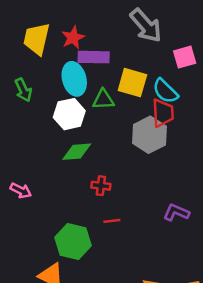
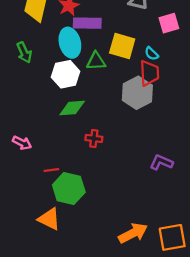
cyan semicircle: (165, 91) -> (152, 54), size x0.6
red line: (112, 221) -> (51, 170), moved

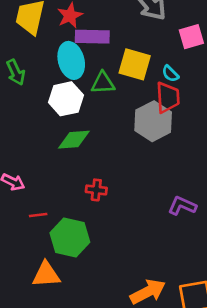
red cross: (94, 138) -> (96, 190), moved
red line: (51, 170) -> (38, 215), moved
orange triangle: (49, 219) -> (46, 274), turned -30

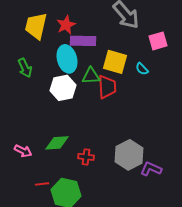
red trapezoid: (168, 97) -> (107, 87), moved
gray hexagon: (153, 121) -> (129, 155), moved
green diamond: (74, 140) -> (57, 143), moved
red line: (38, 215) -> (42, 184), moved

